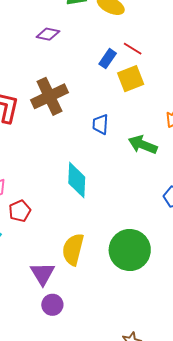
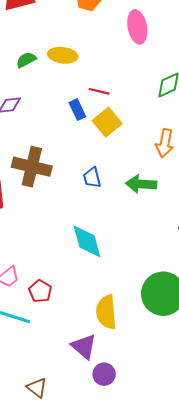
blue rectangle: (108, 59) -> (77, 110), turned -42
brown cross: (49, 96) -> (32, 167), turned -33

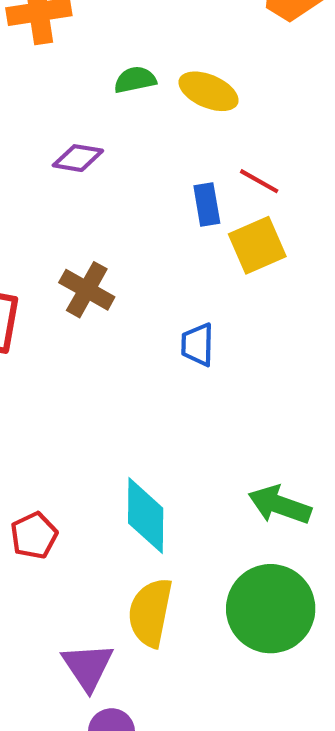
brown cross: (32, 167) -> (87, 290), size x0.7
green arrow: (141, 184) -> (280, 505), moved
cyan diamond: (87, 241) -> (146, 516), moved

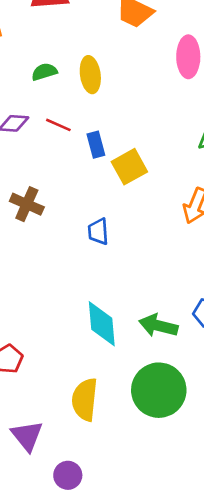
yellow ellipse: (209, 91) -> (90, 75), turned 64
red line: (259, 181) -> (58, 125), moved
cyan diamond: (146, 516) -> (102, 324), moved
purple triangle: (88, 667) -> (27, 436), moved

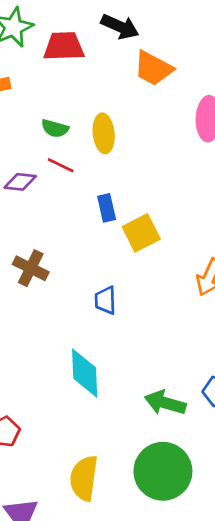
green semicircle: (44, 72) -> (55, 128), turned -150
red line: (58, 125) -> (61, 165), moved
cyan diamond: (102, 324) -> (85, 373), moved

